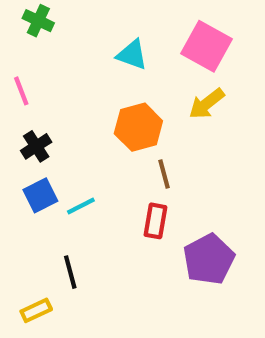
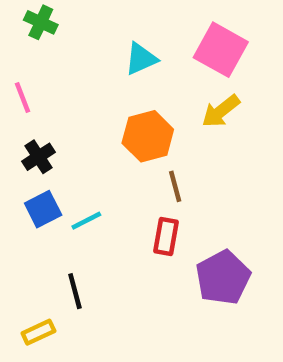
cyan triangle: (132, 55) -> (141, 59), turned -44

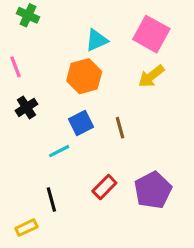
orange hexagon: (148, 136) -> (84, 76), moved
blue square: (43, 209) -> (81, 123), moved
red rectangle: (166, 236) -> (104, 187), moved, turned 35

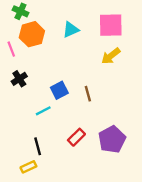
pink square: (151, 34) -> (111, 25), turned -30
orange hexagon: (84, 76) -> (32, 34), moved
yellow rectangle: (26, 228) -> (28, 167), moved

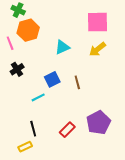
cyan triangle: (71, 30) -> (62, 47), moved
red rectangle: (76, 137) -> (67, 130), moved

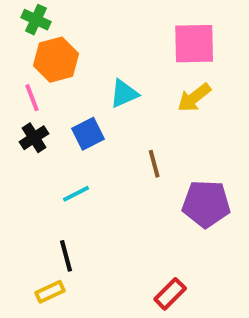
pink line: (10, 43) -> (32, 98), moved
blue square: (52, 79) -> (88, 134), moved
purple pentagon: (98, 123) -> (206, 204), moved, turned 30
red rectangle: (67, 130) -> (170, 294), moved

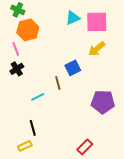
cyan triangle: (124, 94) -> (73, 18), moved
blue square: (88, 134) -> (73, 68), moved
brown line: (154, 164) -> (58, 83), moved

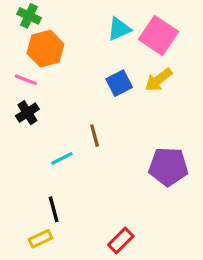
pink square: (97, 22) -> (159, 36), turned 35
pink line: (16, 49) -> (26, 80), turned -48
blue square: (73, 68) -> (119, 83), moved
red rectangle: (85, 147) -> (121, 240), moved

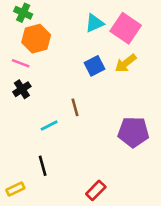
yellow rectangle: (40, 239) -> (15, 189), moved

